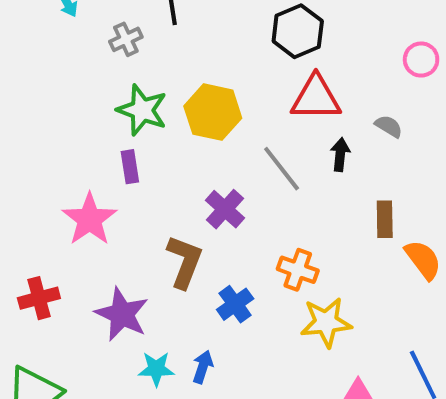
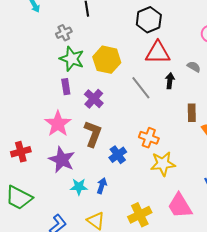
gray cross: (126, 39) -> (64, 33), moved
purple cross: (225, 209) -> (94, 99), moved
pink star: (90, 219) -> (58, 124), moved

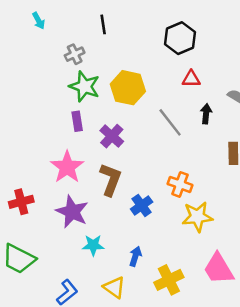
red triangle: (158, 53) -> (191, 79), size x0.6
blue arrow: (102, 186) -> (135, 256), moved

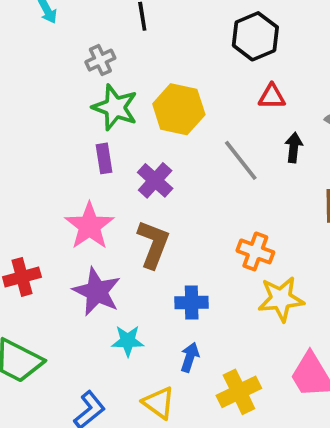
blue cross: (142, 206) -> (192, 303), moved, turned 35

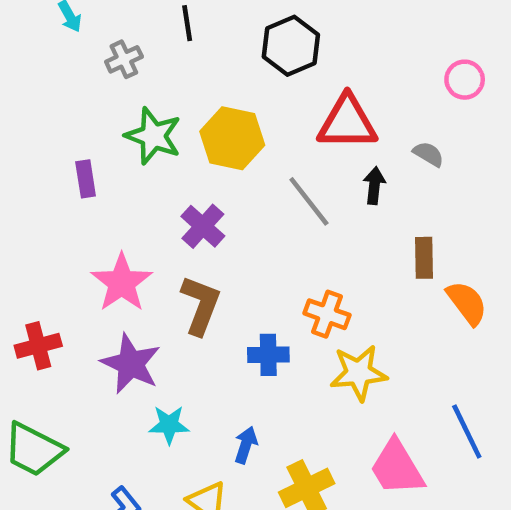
black hexagon: (255, 36) -> (291, 46), moved
gray cross: (100, 60) -> (124, 59), moved
red triangle: (272, 96) -> (347, 122), size x1.8
purple rectangle: (104, 158) -> (86, 179), moved
blue cross: (192, 303) -> (268, 355), moved

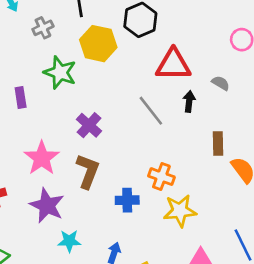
yellow hexagon: (232, 138) -> (98, 44), moved

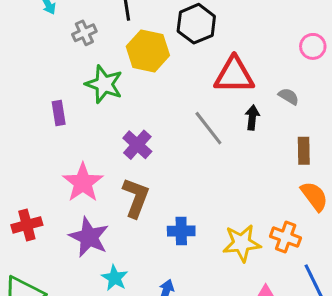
brown rectangle: (218, 144) -> (304, 151), moved
orange cross: (161, 177) -> (286, 237), moved
cyan star: (69, 241) -> (115, 278), turned 30

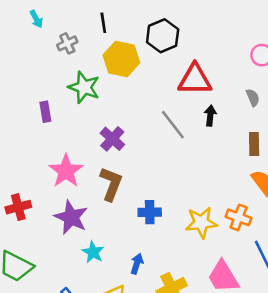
gray semicircle: (289, 96) -> (253, 98), moved, turned 36

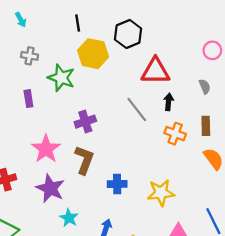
gray cross: (67, 43) -> (30, 56), moved, turned 35
purple cross: (112, 139) -> (85, 122), turned 30
orange cross: (239, 217) -> (175, 134), moved

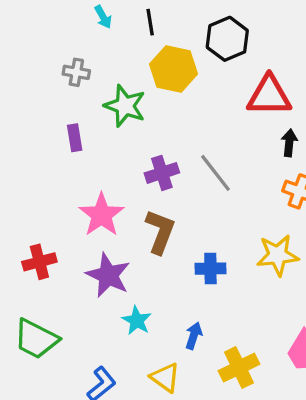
cyan arrow: (21, 20) -> (103, 17), moved
gray line: (137, 109) -> (215, 173), moved
yellow star: (161, 193) -> (278, 255), moved

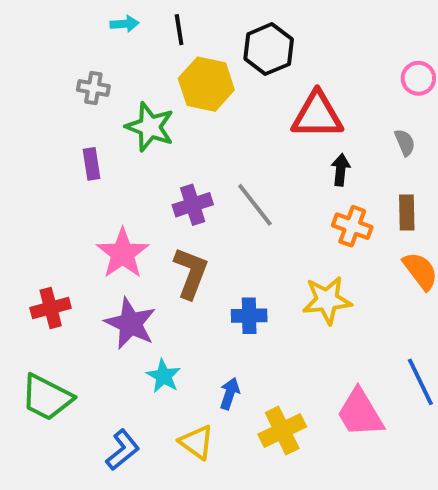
cyan arrow: (103, 17) -> (125, 24), turned -65

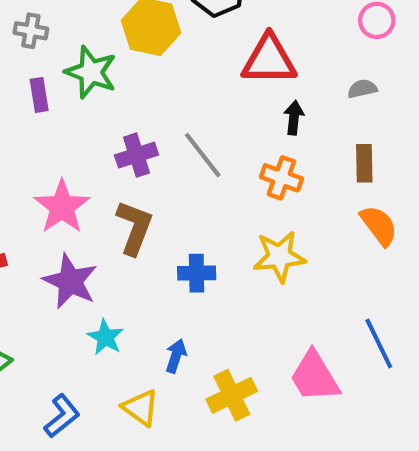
gray semicircle: (405, 142) -> (362, 89), turned -80
purple rectangle: (91, 164) -> (39, 95), moved
orange cross: (352, 226) -> (281, 178), moved

